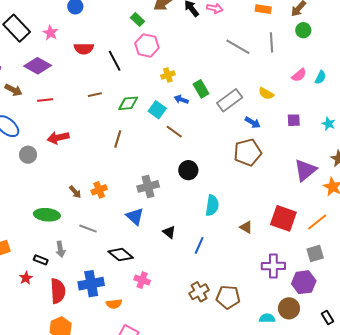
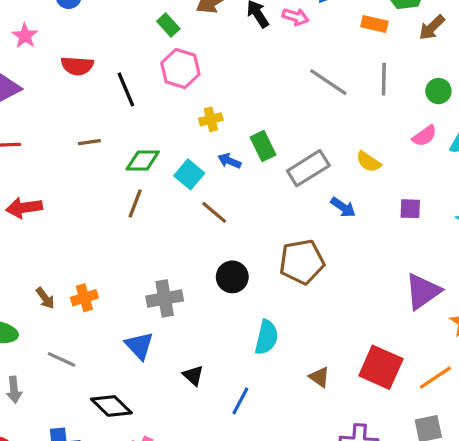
green circle: (303, 30) -> (438, 91), moved
brown line: (118, 139) -> (135, 203), moved
brown pentagon: (248, 152) -> (302, 262), moved

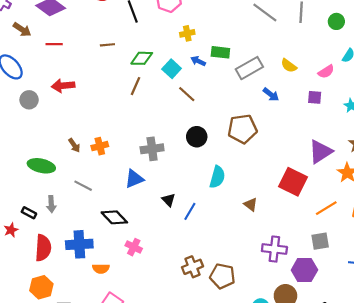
pink semicircle: (424, 136) -> (326, 72), moved
green rectangle: (263, 146) -> (220, 52), turned -60
blue triangle: (139, 346) -> (134, 179), turned 48
red square: (381, 367) -> (293, 182), moved
blue line: (240, 401) -> (190, 211), moved

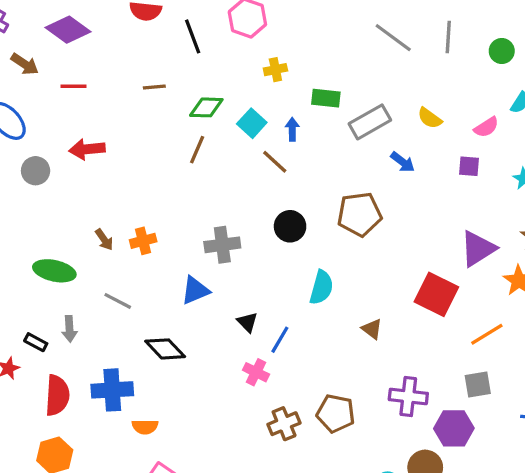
blue arrow: (198, 61) -> (292, 129), moved, turned 64
pink cross: (134, 247) -> (256, 372), moved
brown pentagon: (222, 276) -> (336, 413), moved

